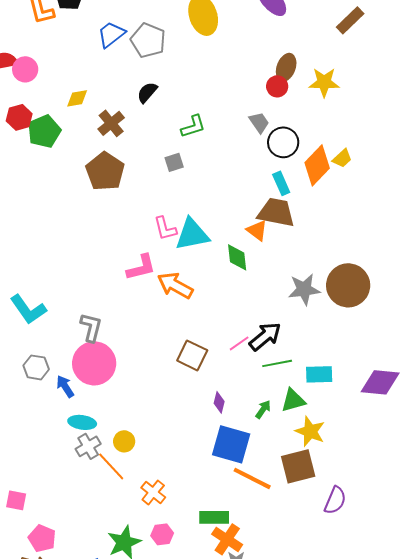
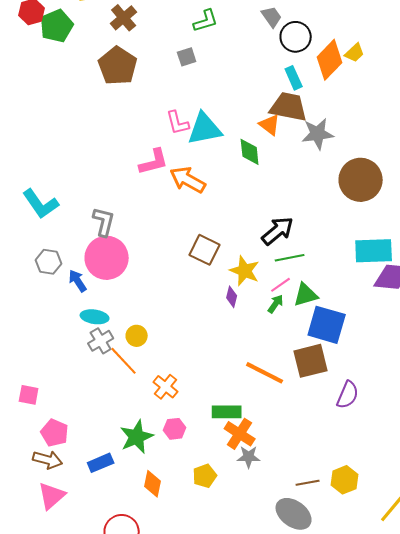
gray star: (304, 289) -> (318, 134), moved
pink line: (239, 343) -> (281, 285), moved
cyan rectangle: (319, 374) -> (374, 251), moved, size x1.4
yellow star: (310, 431) -> (245, 271), moved
blue square: (231, 444) -> (327, 325), moved

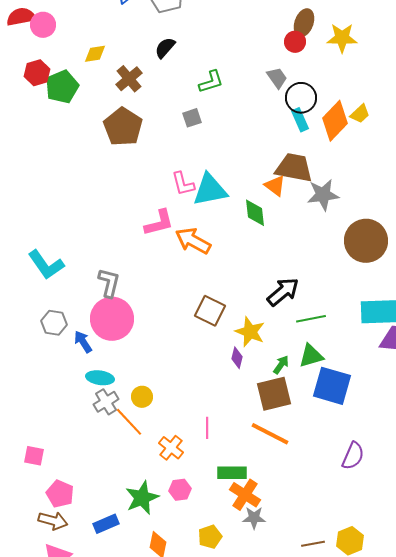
cyan rectangle: (294, 78) -> (300, 120), moved
green line: (290, 258) -> (311, 319), moved
pink line: (281, 285) -> (207, 428), moved, turned -55
brown square: (311, 361) -> (274, 394), moved

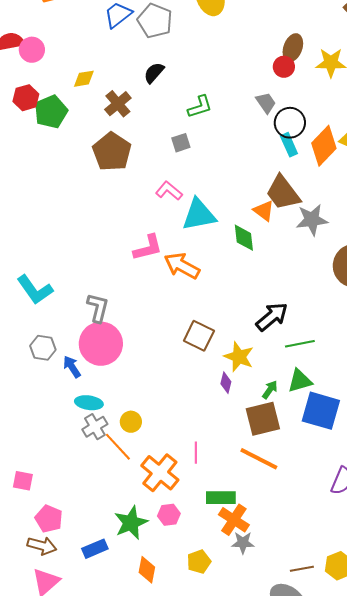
brown trapezoid: (294, 168) -> (283, 193), turned -138
pink L-shape: (183, 184) -> (169, 191), moved, turned 144
orange cross: (171, 448) -> (160, 473), size x1.5

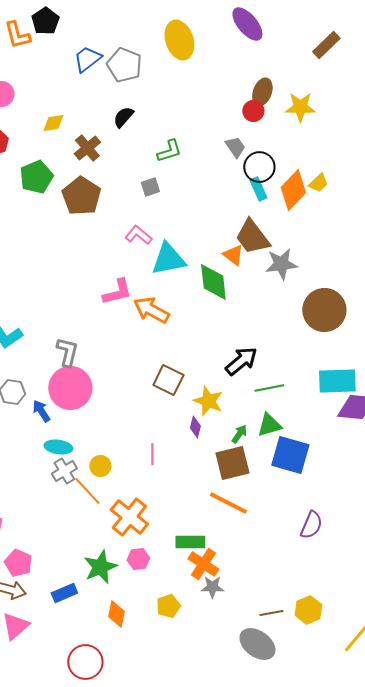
green pentagon: (51, 112) -> (36, 177), moved
green diamond: (244, 238) -> (213, 282), size x1.4
pink line: (196, 453) -> (152, 454), moved

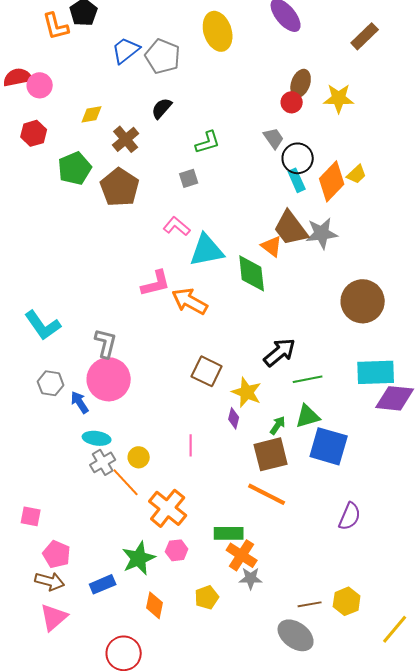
gray star: (281, 264) -> (322, 233), moved

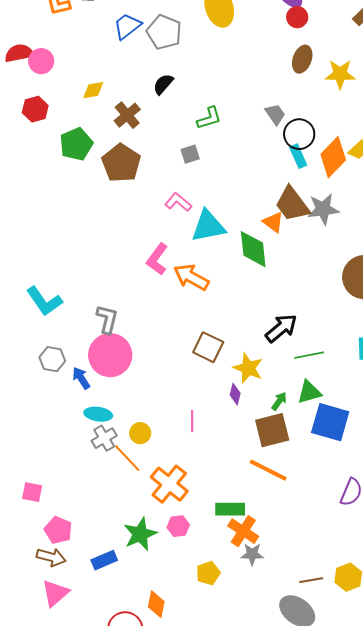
red circle: (292, 102) -> (297, 17), moved
pink L-shape: (156, 283) -> (157, 259), turned 140
orange diamond: (155, 605) -> (156, 604), moved

